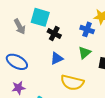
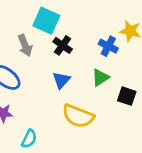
gray arrow: (20, 27) -> (25, 45), moved
blue triangle: (57, 58) -> (61, 80), turned -32

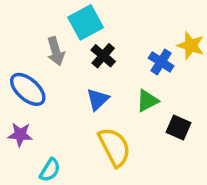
cyan square: (46, 21) -> (86, 22), turned 32
yellow semicircle: (78, 116) -> (115, 147), turned -144

